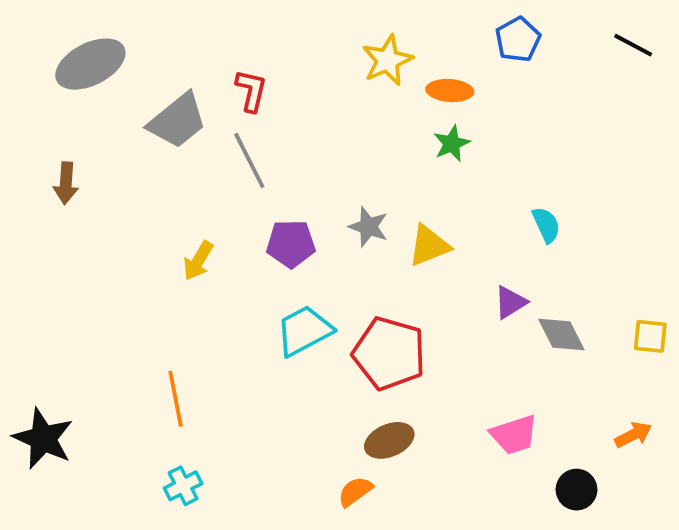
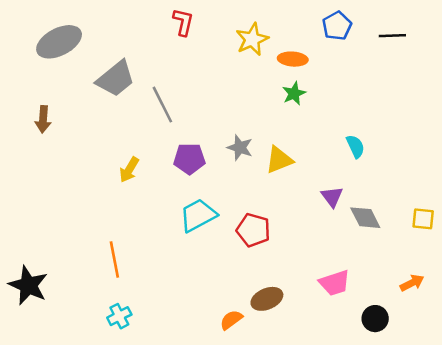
black line: (633, 45) -> (392, 36), moved, turned -30
red L-shape: (251, 91) -> (183, 22), moved
purple triangle: (510, 302) -> (332, 197), turned -35
red pentagon: (389, 353) -> (253, 230), size x0.7
brown ellipse: (389, 440) -> (267, 299), moved

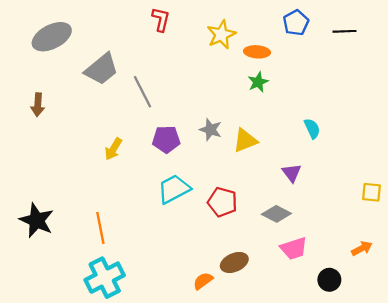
gray diamond: (365, 218) -> (276, 214), moved, turned -36
black star: (28, 285) -> (37, 220), moved
cyan cross: (119, 316) -> (105, 278), size x1.8

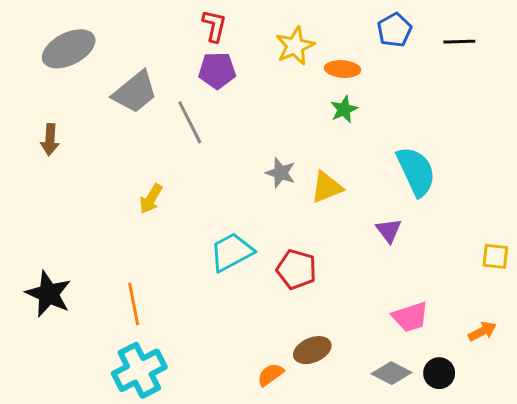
cyan semicircle: (312, 129) -> (416, 171), size x1.8
purple pentagon: (166, 139) -> (217, 70), moved
gray diamond: (276, 214) -> (392, 373), moved
pink trapezoid: (294, 248) -> (410, 317), moved

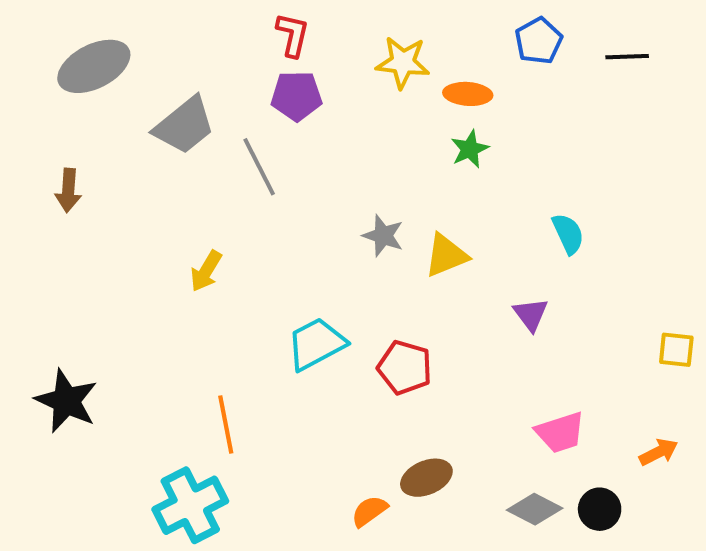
yellow star: (295, 46) -> (403, 62), turned 30
cyan semicircle: (416, 171) -> (568, 234), size x0.6
orange line: (134, 304) -> (226, 425), moved

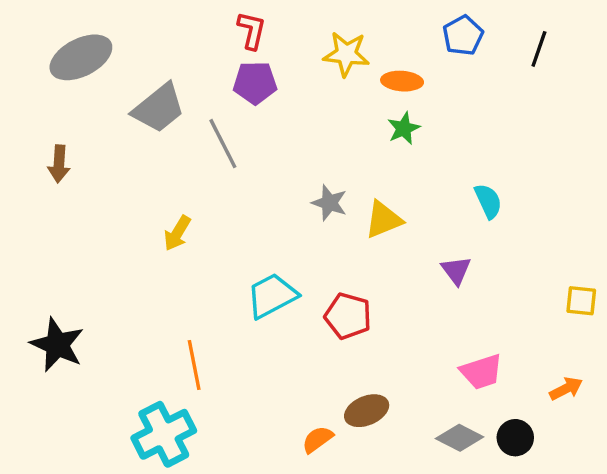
black line: (627, 57) -> (539, 49), turned -69

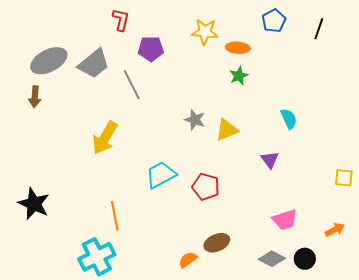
red L-shape: (252, 30) -> (121, 20), moved
gray ellipse: (81, 57) -> (49, 61), moved
yellow arrow: (177, 233) -> (105, 138), size x1.6

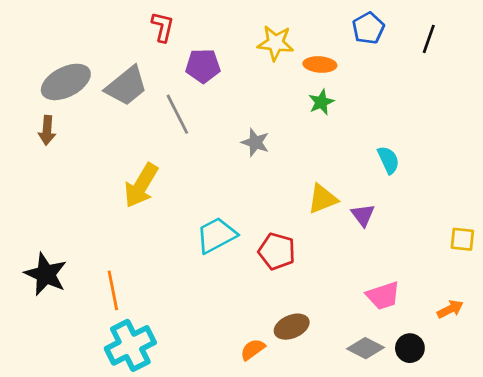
gray star: (195, 120) -> (255, 142), moved
yellow triangle: (227, 130) -> (323, 199), moved
orange line: (115, 216) -> (113, 290), moved

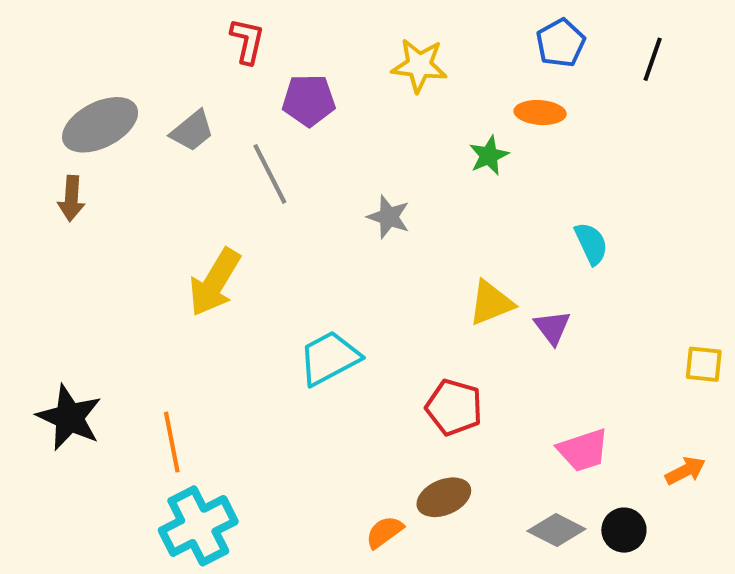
orange ellipse: (320, 64) -> (540, 113), moved
gray trapezoid: (126, 86) -> (192, 131), size x0.7
red pentagon: (277, 251) -> (454, 407), moved

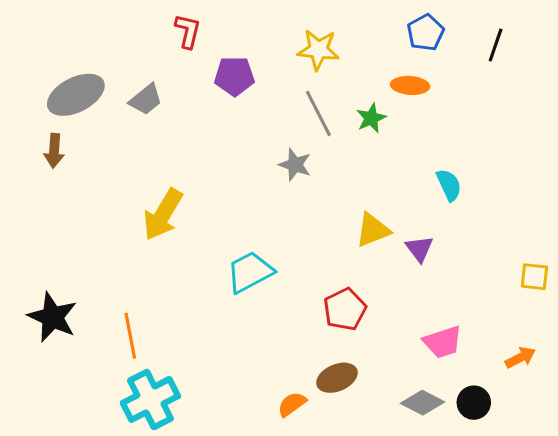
gray line: (270, 174) -> (318, 113), moved
red pentagon: (454, 407) -> (345, 309), turned 30

